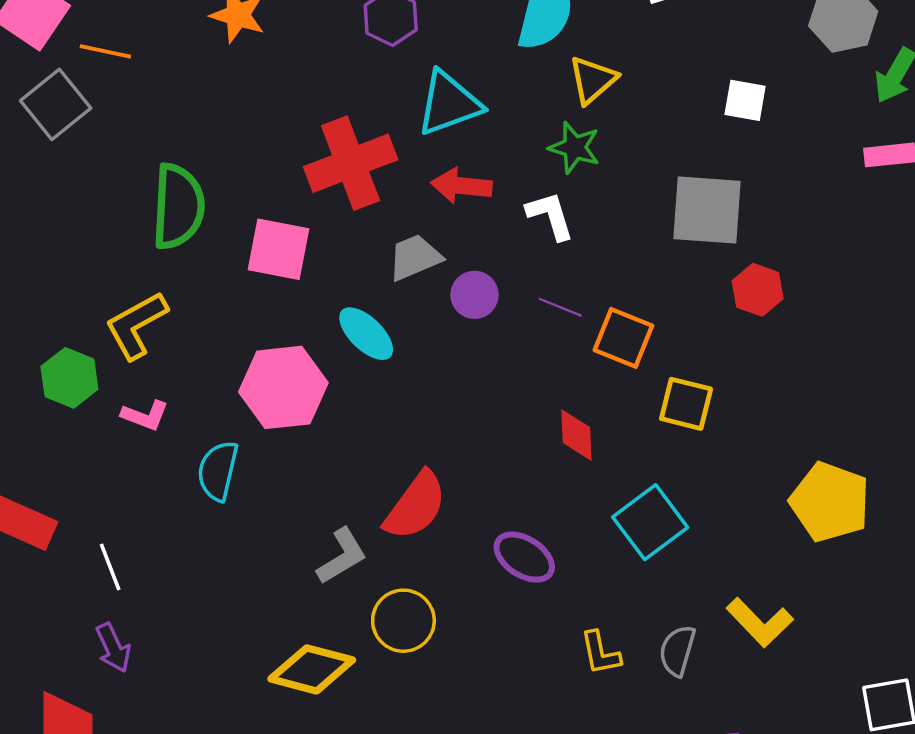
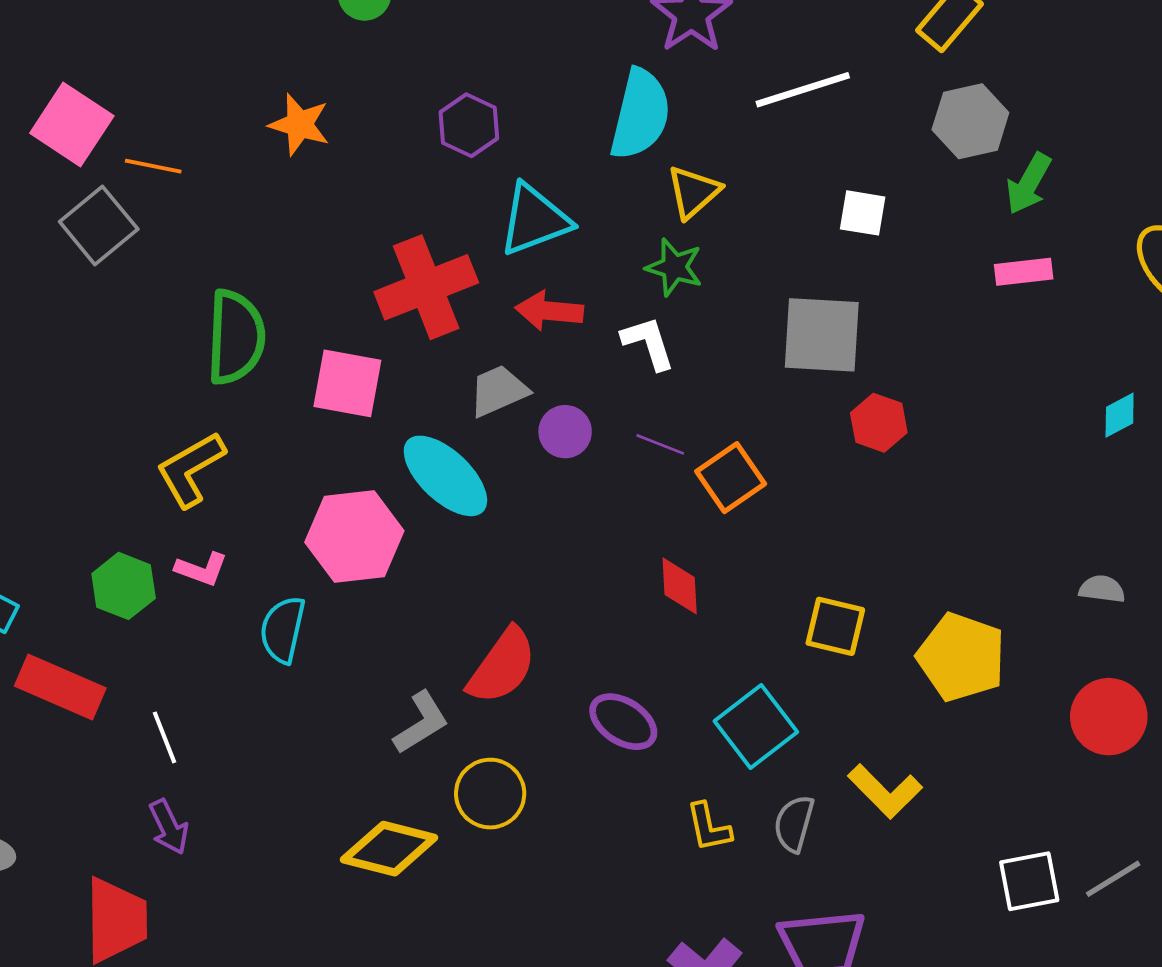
cyan ellipse: (366, 334) -> (445, 476), size x1.4
orange square: (623, 338) -> (731, 478), turned 34
green hexagon: (69, 378) -> (124, 586), moved
yellow square: (686, 404) -> (835, 626), moved
cyan square: (650, 522) -> (756, 726), moved

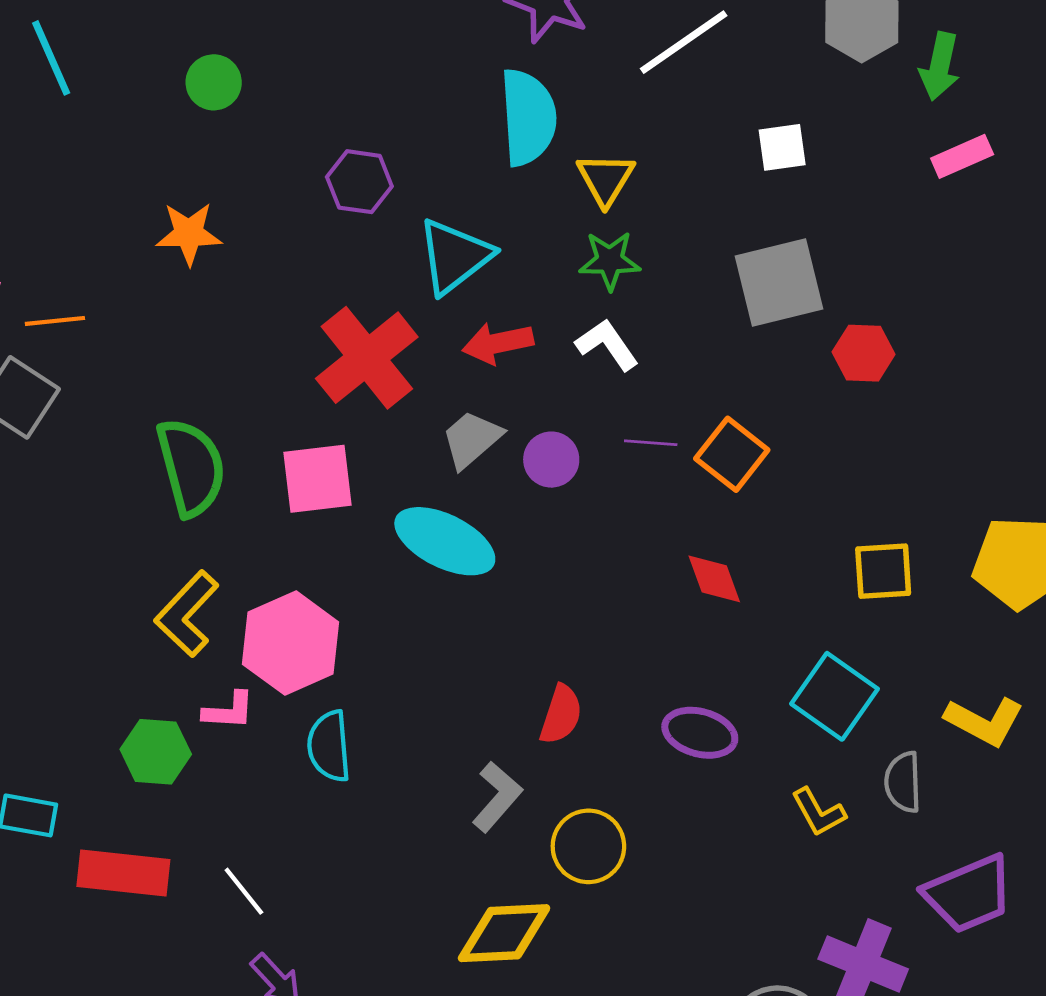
pink hexagon: (354, 537) -> (291, 643), moved
red semicircle: (502, 666) -> (561, 715), size x0.7

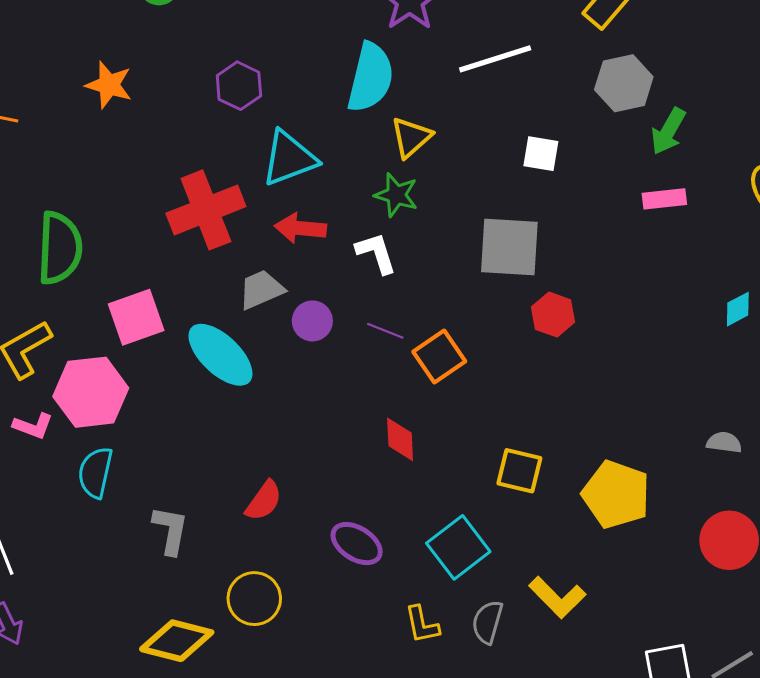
pink square: (318, 479) -> (136, 317), moved, turned -30
gray L-shape: (497, 797) -> (170, 530), moved, turned -48

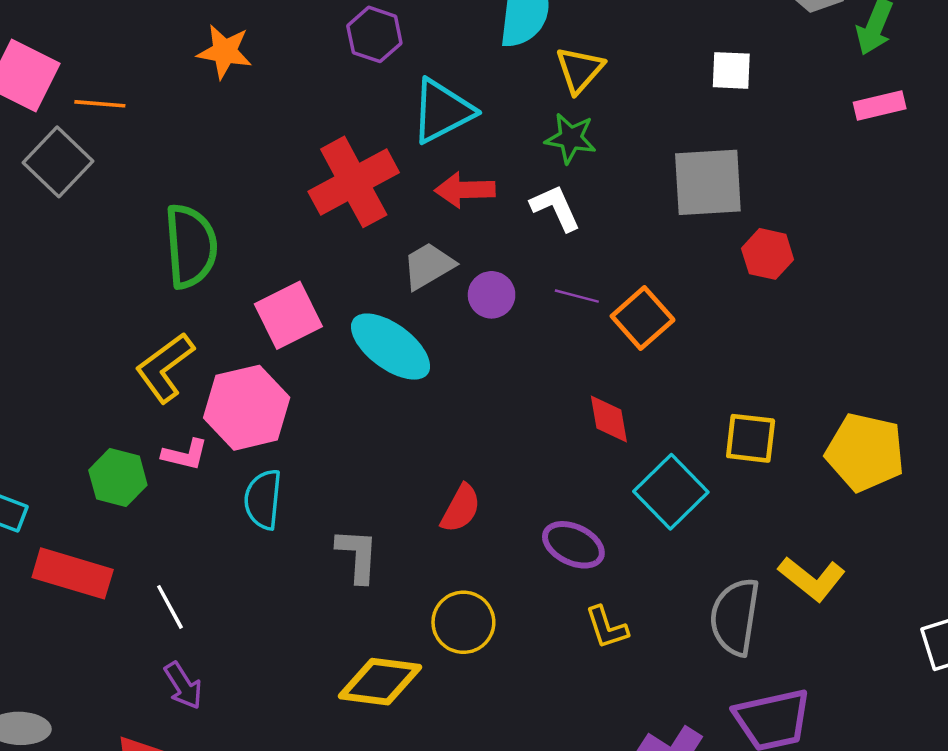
cyan square: (458, 547) -> (671, 492), moved
gray semicircle: (487, 622) -> (735, 617), size x1.5
yellow L-shape: (422, 625) -> (607, 627), moved

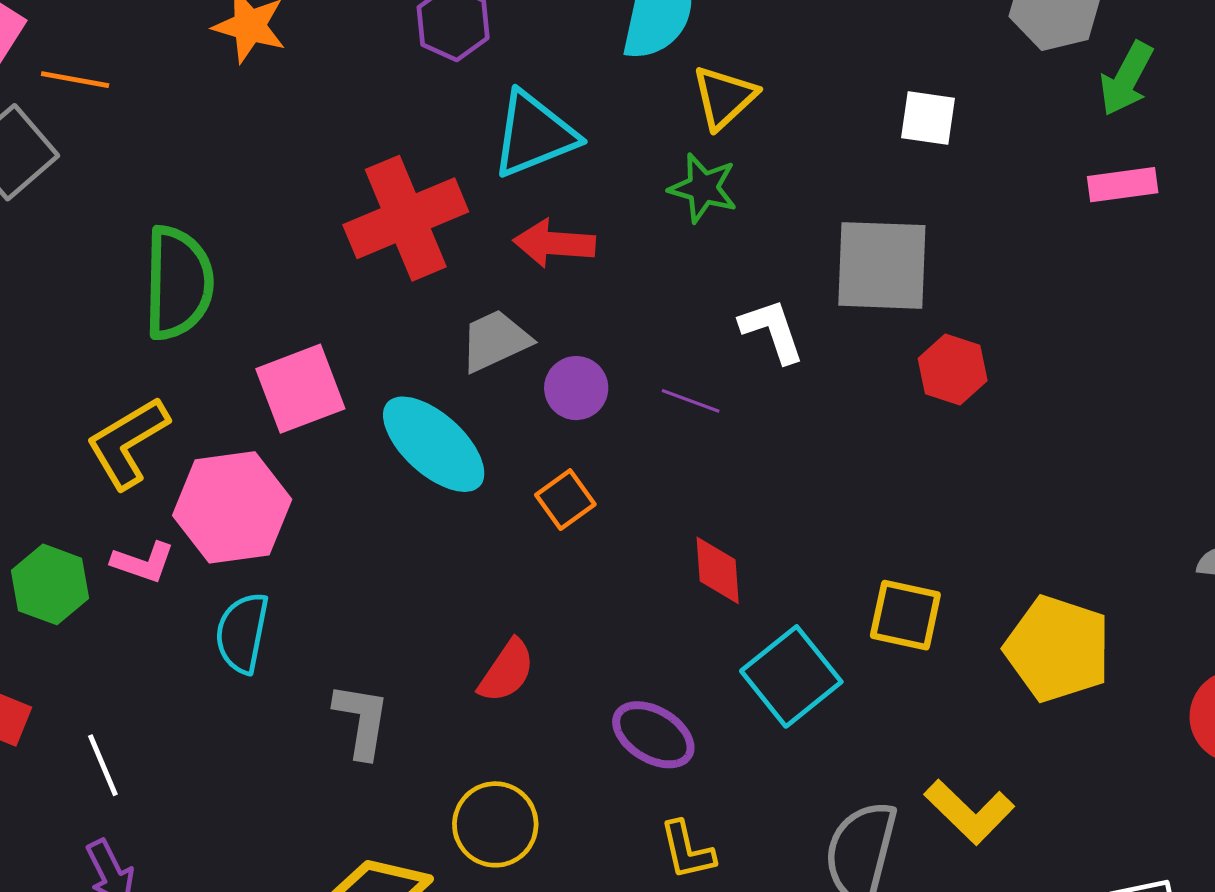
white L-shape: (556, 208) -> (772, 331), moved
orange square: (643, 318) -> (565, 500), moved, size x0.7

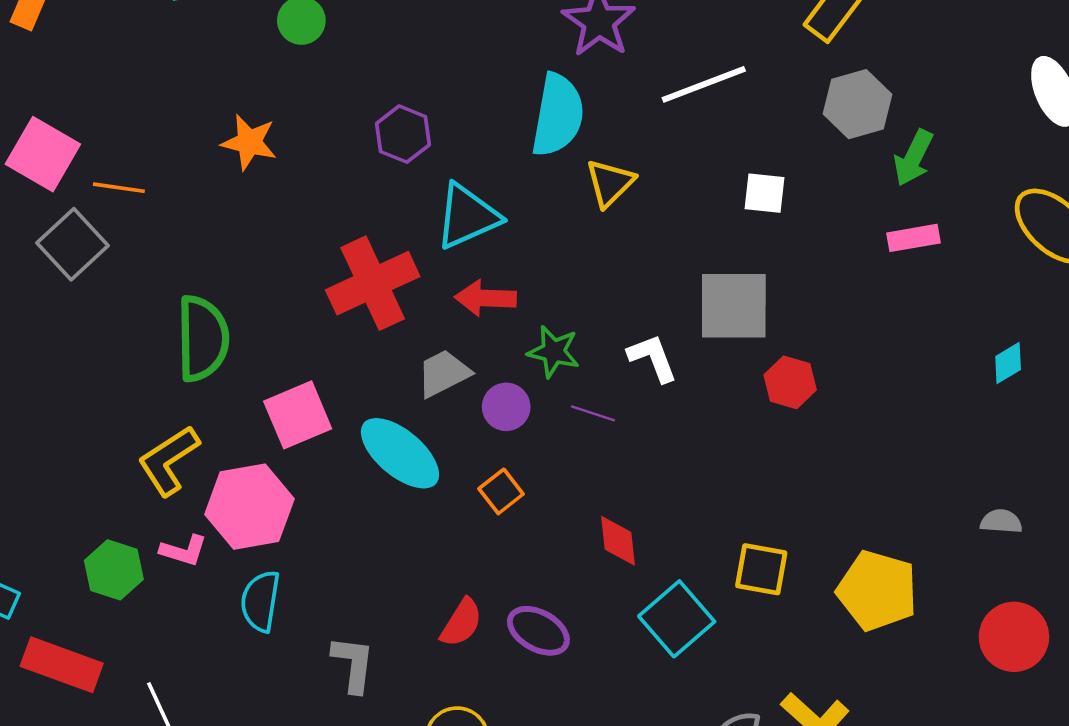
green star: (703, 188) -> (554, 352), moved
purple ellipse: (653, 735) -> (538, 631), moved

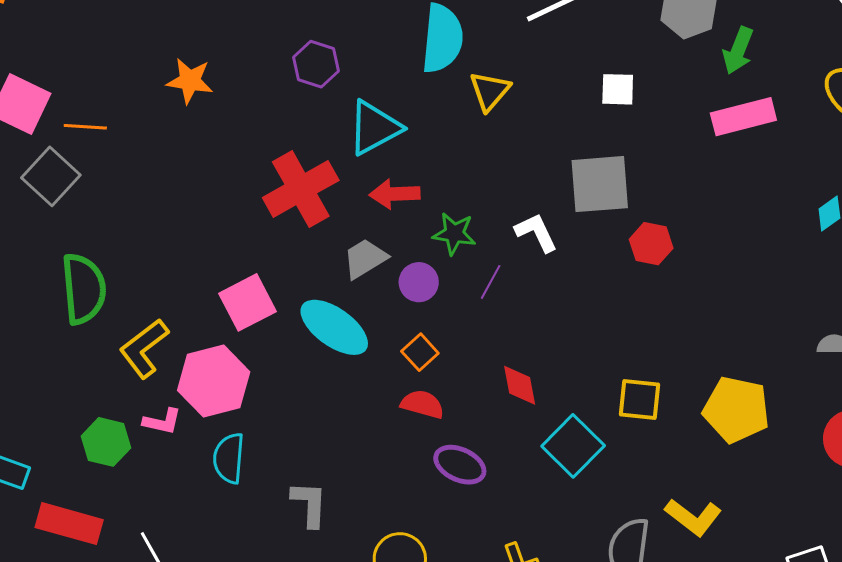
pink rectangle: (914, 238) -> (743, 117), size x1.5
green semicircle: (203, 338) -> (84, 289), moved
purple line: (593, 413) -> (491, 282), turned -75
red semicircle: (461, 623) -> (422, 404), moved, turned -102

